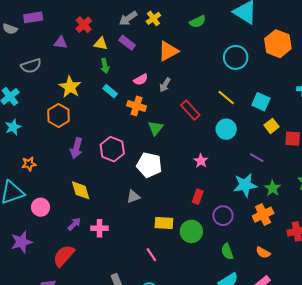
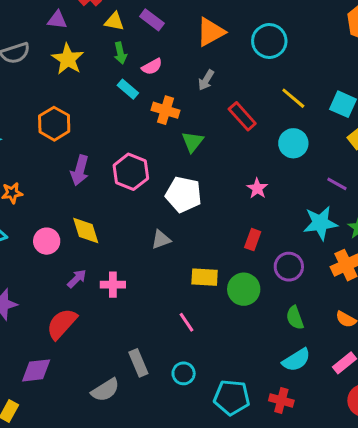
cyan circle: (236, 57) -> (269, 41), moved
pink semicircle: (141, 80) -> (152, 67), moved
yellow star: (70, 87) -> (68, 59), moved
pink circle: (41, 207) -> (47, 241), moved

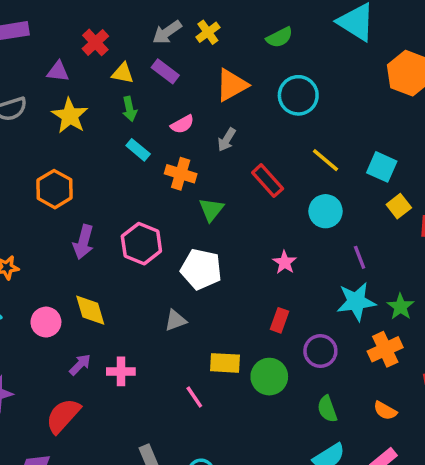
pink semicircle: (152, 67) -> (182, 124), moved
purple line: (337, 184) -> (360, 257), moved, turned 40
pink line: (187, 322) -> (194, 397), moved

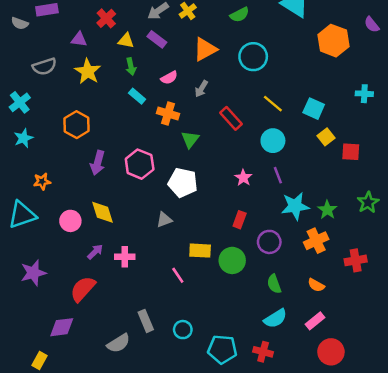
purple line: (360, 257) -> (278, 175), moved

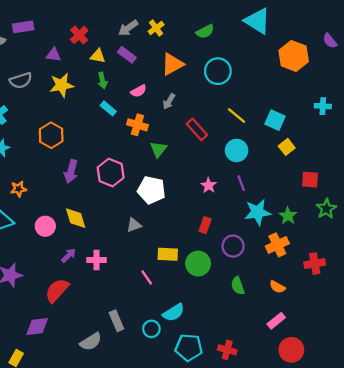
yellow star: (88, 71) -> (62, 85), turned 30
red square: (351, 152) -> (310, 180), moved
cyan semicircle: (275, 318) -> (174, 313), moved

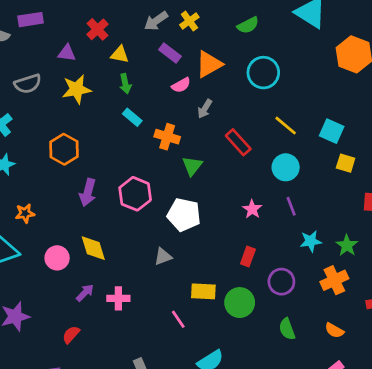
purple rectangle: (127, 55) -> (170, 53), moved
pink semicircle: (139, 91) -> (181, 85), moved
yellow square: (287, 147) -> (346, 163), turned -35
cyan star: (258, 212) -> (311, 241), size x0.7
red semicircle: (57, 290) -> (71, 335), size x0.6

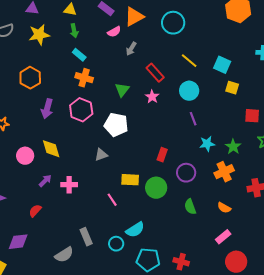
orange cross: (167, 137) -> (84, 78), moved
pink star: (252, 209) -> (152, 97), moved

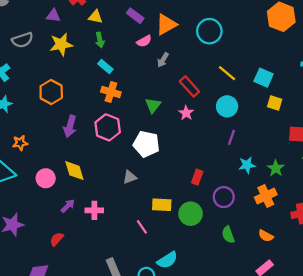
purple line: (193, 119) -> (231, 137), turned 40

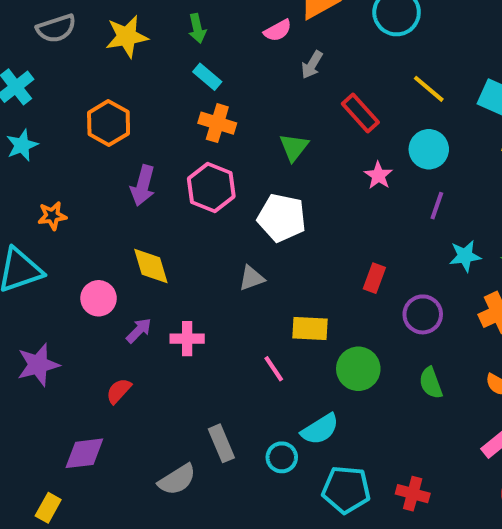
pink star: (186, 113) -> (378, 175), moved
pink circle: (46, 178) -> (99, 298), moved
green circle: (191, 214) -> (358, 369), moved

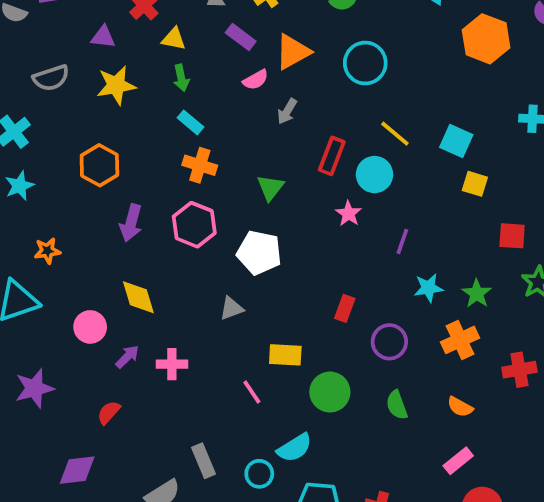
red rectangle: (360, 113) -> (332, 156), turned 63
cyan circle: (429, 149) -> (375, 175), moved

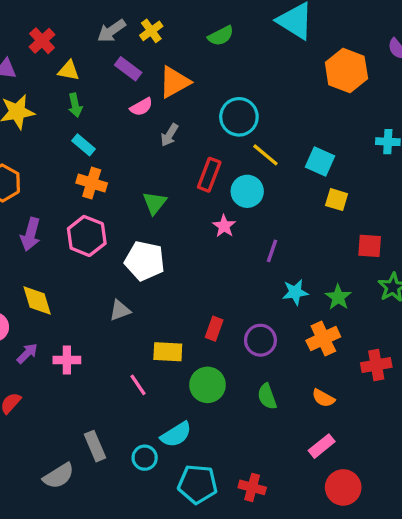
cyan circle: (365, 63) -> (239, 117), moved
red rectangle: (345, 308) -> (214, 329), moved

